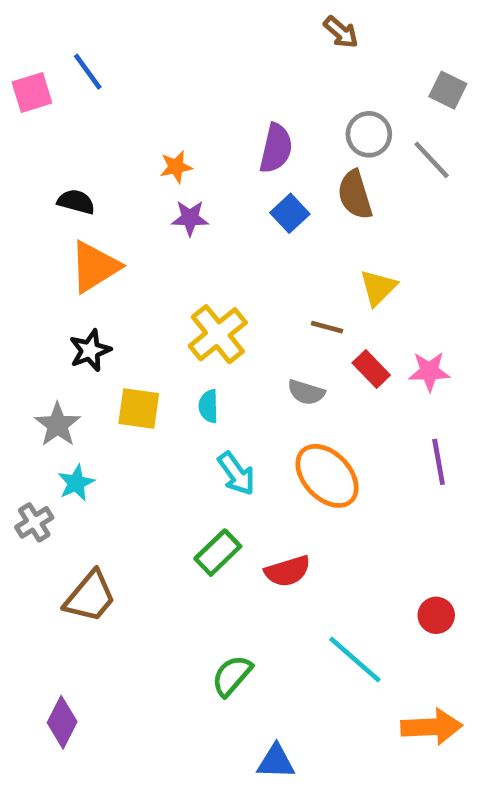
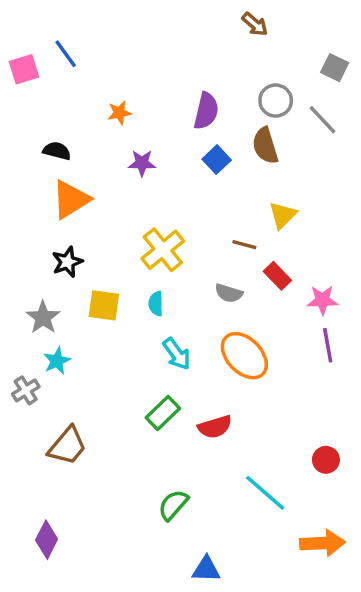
orange star: (176, 167) -> (119, 113), moved
pink star: (429, 371) -> (322, 300), moved

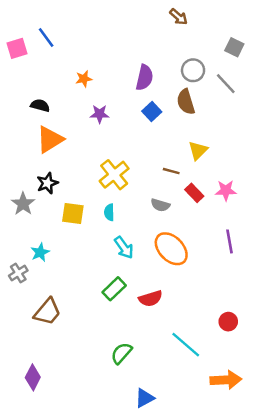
pink star: (322, 300) -> (226, 190), moved
gray star: (43, 317) -> (23, 204), moved
blue triangle: (206, 569) -> (144, 398), turned -30

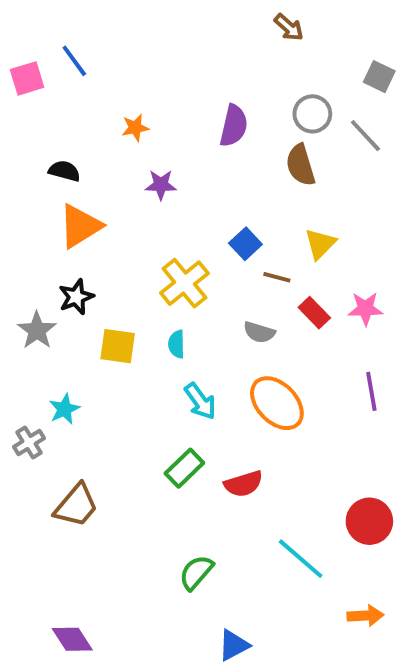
blue square: (152, 112) -> (245, 244), moved
red circle: (228, 322) -> (369, 521), size x1.5
purple diamond: (33, 377) -> (72, 639), moved, turned -60
orange arrow: (226, 380) -> (365, 616), size x0.7

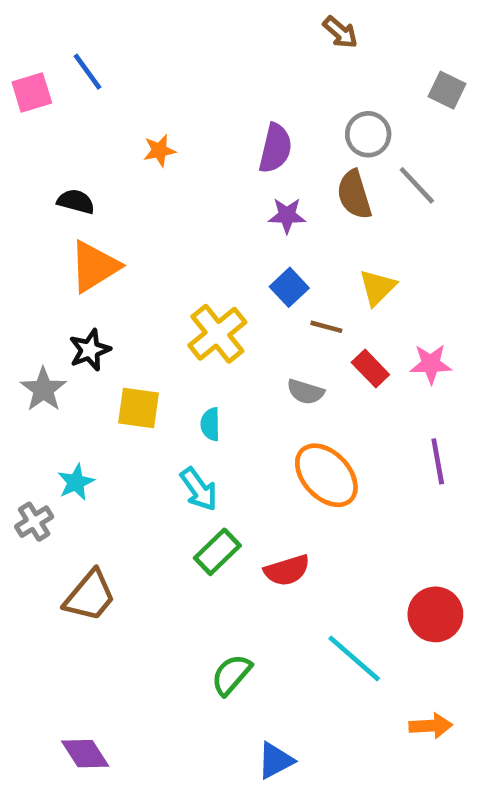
gray line: (365, 136) -> (417, 185), moved
purple star: (161, 185) -> (287, 215), moved
cyan semicircle: (177, 344) -> (210, 424), moved
cyan arrow: (200, 401) -> (199, 489), moved

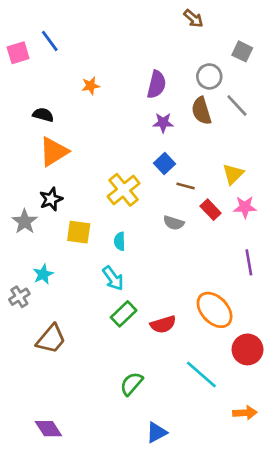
gray square: (447, 90) -> (242, 51), moved
yellow triangle: (377, 287) -> (233, 174), moved
orange ellipse: (326, 475) -> (215, 310), moved

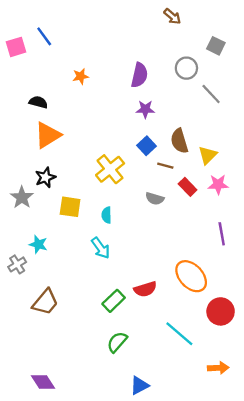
brown semicircle: (201, 111) -> (179, 141), moved
cyan star: (43, 274) -> (38, 244), turned -30
green rectangle: (124, 314) -> (114, 301), moved

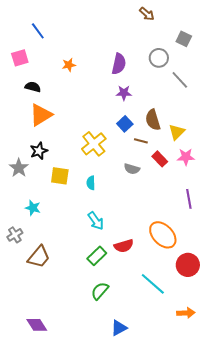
pink square: (16, 47) -> (20, 58), moved
cyan arrow: (101, 248) -> (96, 221), moved
gray cross: (17, 264) -> (15, 235), moved

